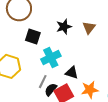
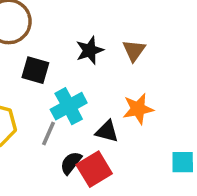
gray line: (43, 82) -> (48, 134), moved
orange star: (90, 90) -> (138, 109), moved

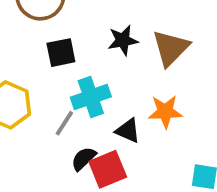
brown triangle: (134, 50) -> (171, 48), size x1.5
black square: (35, 70) -> (61, 53), turned -36

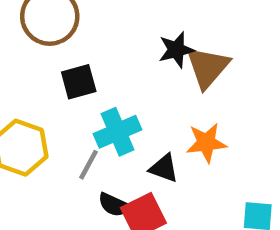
black star: (123, 40) -> (176, 50), moved
black semicircle: (84, 159) -> (114, 205), turned -108

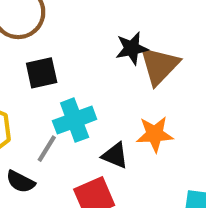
black semicircle: (114, 205) -> (20, 182), moved

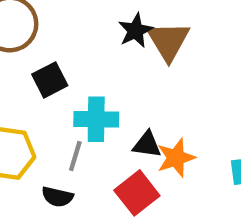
cyan cross: (75, 120) -> (96, 119), turned 36
orange star: (155, 134) -> (176, 158), moved

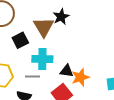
brown triangle: (168, 41) -> (44, 27), moved
gray line: (75, 156) -> (32, 77), turned 72

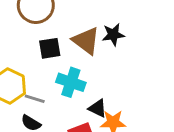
brown triangle: (44, 27) -> (86, 41), turned -40
gray line: (32, 77) -> (35, 99), moved

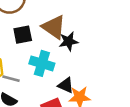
black star: (113, 35) -> (69, 41), moved

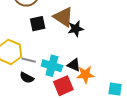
cyan cross: (42, 63) -> (52, 66), moved

